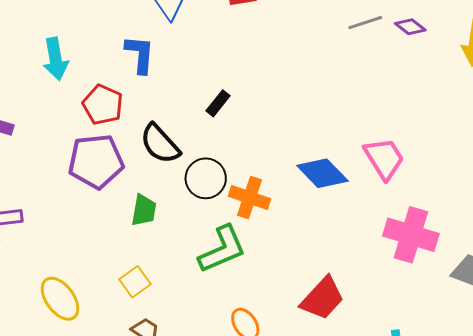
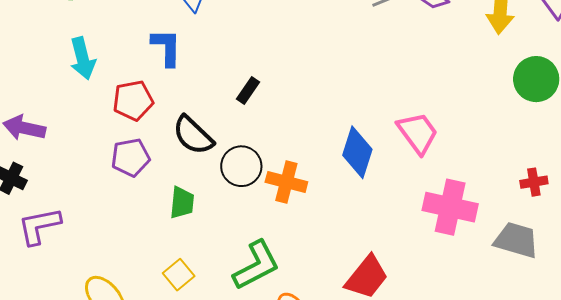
red pentagon: (103, 105) -> (133, 100), turned -30
purple pentagon: (96, 161) -> (131, 157), size x0.7
blue diamond: (322, 173) -> (357, 152), turned 66
green L-shape: (222, 249) -> (256, 265), moved

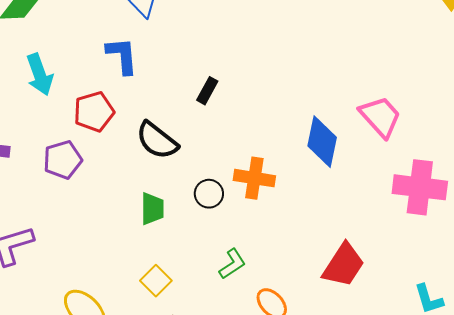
purple pentagon: (131, 157) -> (63, 160), moved
black circle: (241, 166) -> (209, 194), moved, size x0.7
green L-shape: (256, 265) -> (232, 264), size x0.6

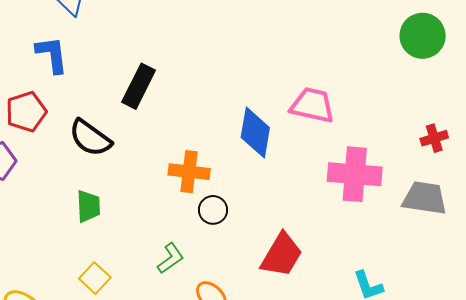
black rectangle: (207, 91) -> (139, 86), size x1.6
pink trapezoid: (380, 117) -> (312, 105), turned -33
black circle: (209, 194) -> (213, 210), moved

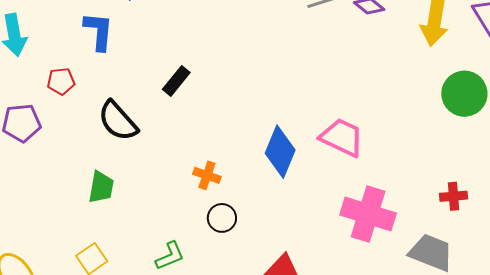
black rectangle: (139, 86) -> (176, 81), size x0.7
red pentagon: (26, 112) -> (61, 81), size x0.7
orange cross: (189, 172) -> (207, 175), size x0.7

